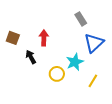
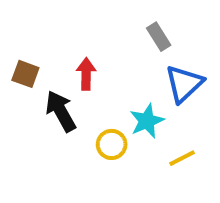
black arrow: (31, 57) -> (61, 111), size x1.5
yellow line: (93, 81) -> (182, 158), turned 32

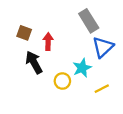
gray rectangle: (159, 37) -> (89, 21), size x1.5
brown square: (25, 74) -> (24, 33), moved

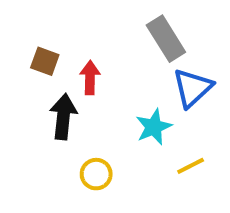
black arrow: (34, 62) -> (63, 117), turned 35
yellow circle: (62, 81) -> (96, 174), moved

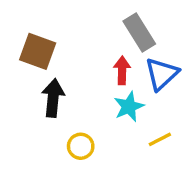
brown square: (45, 61) -> (38, 51), size x1.5
red arrow: (90, 78) -> (122, 70), moved

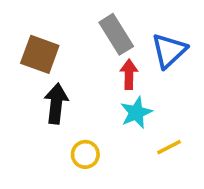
gray rectangle: (139, 33) -> (116, 34), moved
blue triangle: (162, 74) -> (169, 51), moved

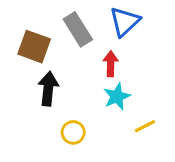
gray rectangle: (116, 34) -> (78, 29), moved
blue triangle: (169, 51) -> (125, 22), moved

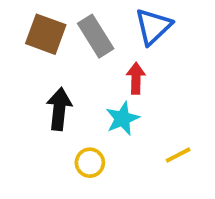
brown square: (34, 47) -> (46, 34), moved
cyan star: (117, 97) -> (122, 119), moved

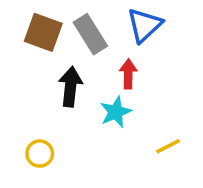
black arrow: (59, 109) -> (70, 87), moved
yellow circle: (90, 163) -> (40, 154), moved

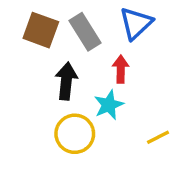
yellow circle: (40, 154) -> (75, 134), moved, size x1.5

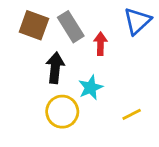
blue triangle: (136, 23) -> (137, 21), moved
red arrow: (121, 69) -> (100, 44), moved

